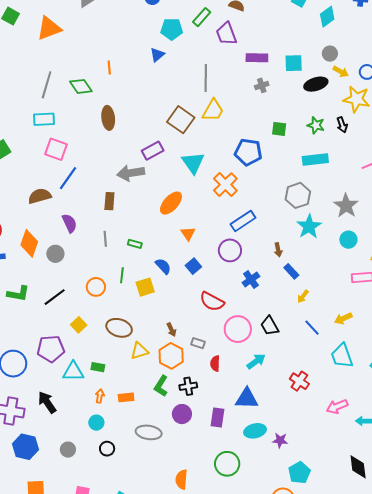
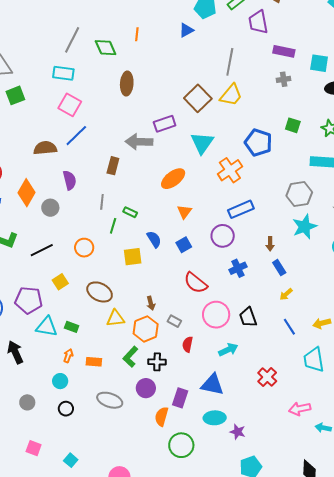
green line: (122, 275) -> (113, 226), moved
orange semicircle: (181, 479) -> (162, 416), moved

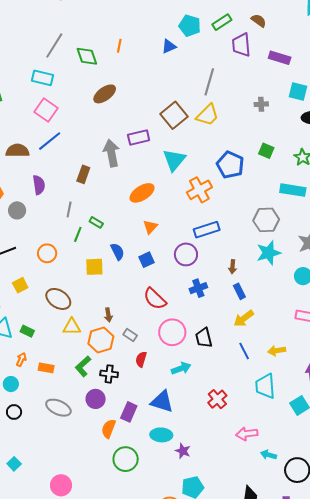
purple rectangle: (284, 51) -> (280, 58), moved
brown ellipse: (127, 84) -> (105, 94), turned 45
gray arrow: (139, 142) -> (111, 153), turned 72
yellow arrow: (286, 294) -> (244, 318), size x1.5

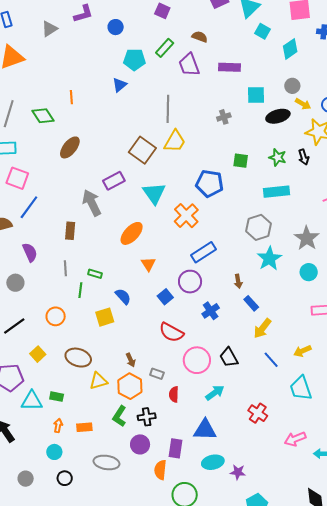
blue square: (146, 260) -> (165, 297), moved

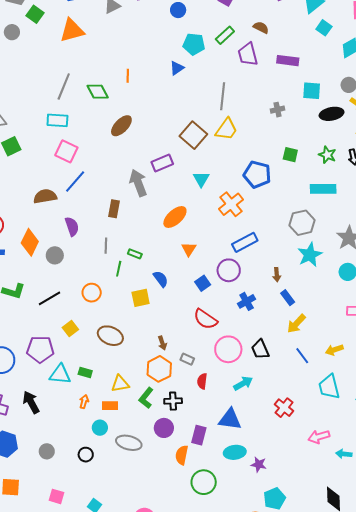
cyan triangle: (154, 193) -> (201, 179), size x0.7
yellow triangle: (98, 381) -> (120, 384), moved
cyan circle: (54, 452) -> (100, 428), moved

